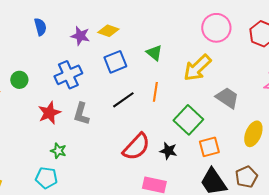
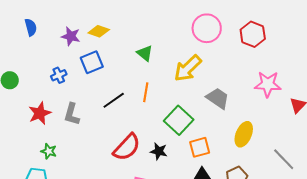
blue square: (115, 62) -> (92, 62), moved
blue cross: (68, 75) -> (59, 75), size x0.6

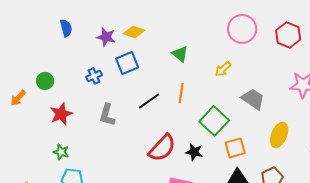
yellow arrow: (188, 68) -> (223, 69), size x0.6
red star: (40, 113) -> (61, 114), moved
green star: (49, 151) -> (61, 152), moved

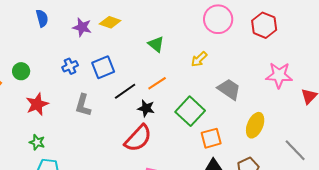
blue square: (127, 63) -> (103, 67), moved
orange line: (181, 93) -> (157, 83), turned 48
black star: (194, 152) -> (146, 108), moved

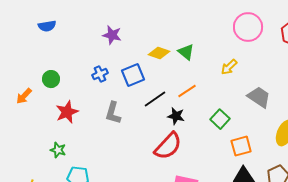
blue semicircle: (42, 18) -> (47, 26), moved, turned 96
yellow diamond: (110, 22) -> (159, 53), moved
green square: (190, 111) -> (220, 119), size x0.7
green star: (37, 142) -> (58, 150), moved

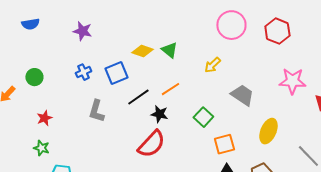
purple star: (112, 35) -> (82, 31), moved
red star: (67, 112) -> (44, 118), moved, size x0.7

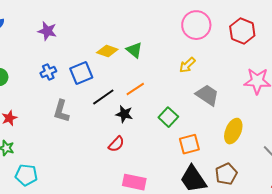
yellow arrow: (212, 65) -> (187, 65), moved
red semicircle: (151, 144) -> (116, 144), size x0.6

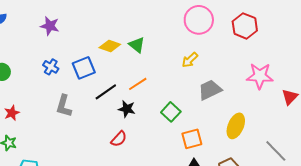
blue cross: (48, 72) -> (51, 67), turned -35
gray trapezoid: (207, 95) -> (210, 90), turned -60

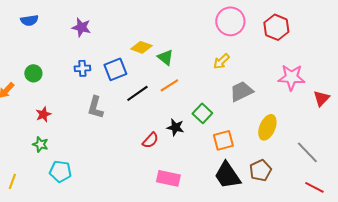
green triangle: (137, 45) -> (165, 57), moved
blue cross: (51, 67) -> (82, 68), turned -35
black star: (127, 109) -> (175, 127), moved

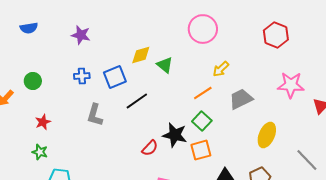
pink circle: (230, 21) -> (203, 29), moved
yellow diamond: (141, 47) -> (141, 55), turned -35
orange line: (169, 85) -> (203, 93), moved
black star: (175, 127) -> (175, 135), size x1.4
orange square: (223, 140) -> (201, 150), moved

